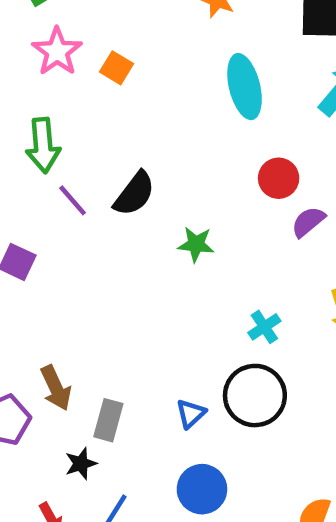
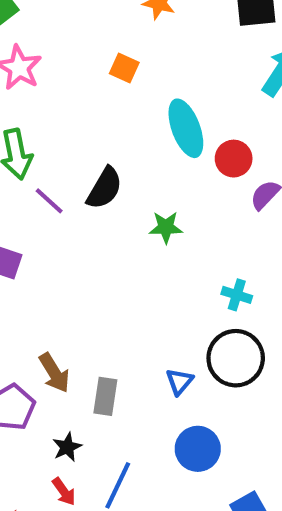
orange square: (116, 68) -> (124, 68), moved
cyan ellipse: (245, 87) -> (186, 128), moved
cyan cross: (264, 327) -> (237, 295), turned -32
black star: (81, 464) -> (67, 447), moved

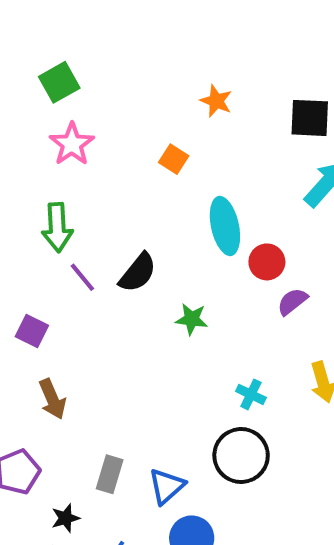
brown arrow: (54, 373) -> (52, 399), moved
blue triangle: (179, 381) -> (167, 486), moved, size x1.4

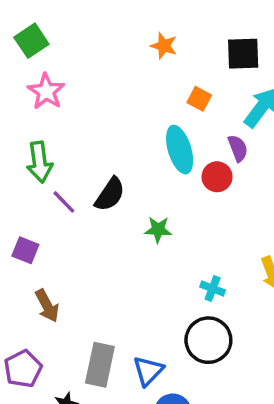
orange square: (174, 159) -> (199, 99), moved
purple semicircle: (292, 302) -> (238, 148), moved, turned 112
gray rectangle: (110, 474) -> (100, 365), size x1.4

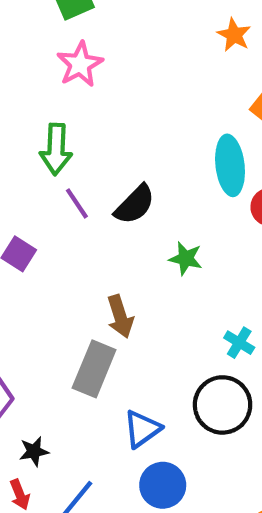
brown arrow: (47, 306) -> (120, 316), moved
gray rectangle: (100, 365) -> (94, 369), moved

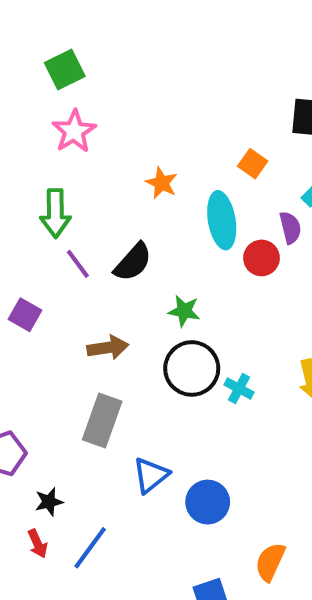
orange star: (234, 35) -> (162, 183), moved
brown arrow: (120, 316) -> (108, 348), moved, turned -78
black circle: (223, 405) -> (192, 368), moved
blue circle: (163, 485) -> (208, 502), moved

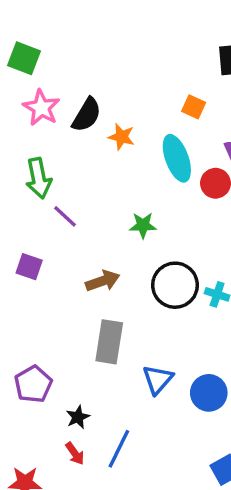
green square: (65, 69) -> (24, 58), turned -32
black semicircle: (133, 262) -> (87, 115), moved
green star: (184, 311) -> (143, 225), moved

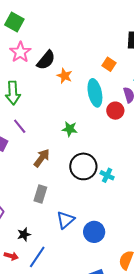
purple line: (65, 216) -> (20, 126), moved
brown arrow: (103, 281) -> (42, 158), turned -42
gray rectangle: (109, 342) -> (40, 194), size x0.7
black star: (78, 417) -> (24, 234), moved
red arrow: (75, 453) -> (11, 256), turned -48

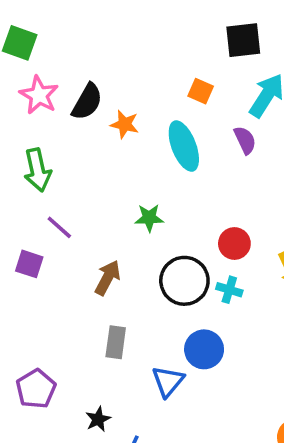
red circle: (115, 111) -> (234, 243), moved
blue circle: (94, 232) -> (204, 349), moved

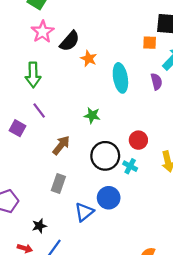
orange square: (201, 91) -> (150, 43), moved, turned -32

